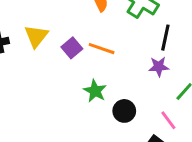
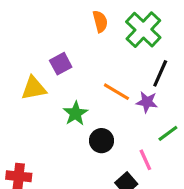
yellow triangle: (36, 36) -> (34, 88), moved, turned 30
orange line: (102, 49) -> (116, 92), moved

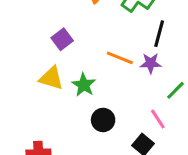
yellow triangle: (34, 88) -> (51, 78), moved, turned 36
black circle: (102, 141) -> (103, 120), moved

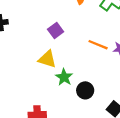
green star: (84, 85) -> (64, 77), moved

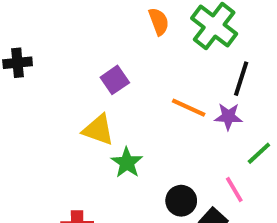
black circle: (85, 90) -> (181, 201), moved

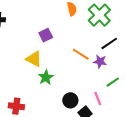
black line: (241, 79) -> (109, 43), turned 30

